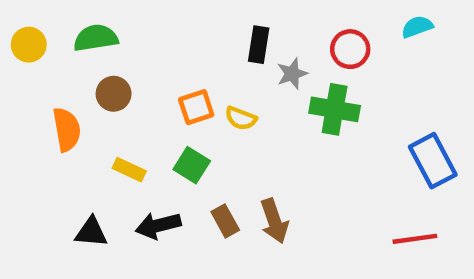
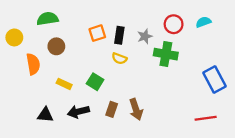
cyan semicircle: (417, 27) -> (203, 22), moved
yellow circle: (29, 45) -> (14, 37), moved
black rectangle: (259, 45) -> (119, 35), moved
orange square: (196, 107) -> (97, 33), moved
brown rectangle: (225, 221) -> (112, 109), turned 48

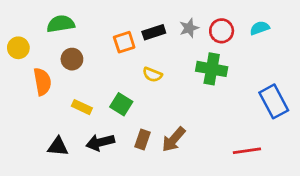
black rectangle: (119, 35) -> (154, 32), moved, turned 63
gray star: (145, 36) -> (189, 28), moved
brown arrow: (136, 109) -> (174, 140), turned 60
red line: (206, 118) -> (247, 151), moved

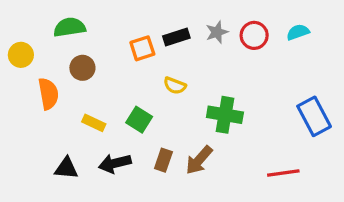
green cross: (212, 69) -> (225, 115), moved

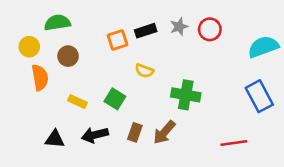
cyan semicircle: (298, 32) -> (263, 47), moved, size x1.6
yellow circle: (21, 55) -> (29, 47), moved

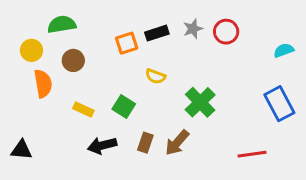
cyan semicircle: (263, 47) -> (284, 50), size x0.6
green cross: (186, 95) -> (200, 102), turned 36
black triangle: (55, 139) -> (21, 150), moved

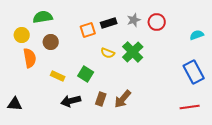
green cross: (200, 102) -> (133, 52), moved
red line: (252, 154) -> (190, 107), moved

